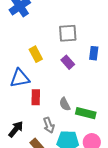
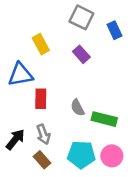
gray square: (68, 33) -> (81, 17), turned 30
blue rectangle: (94, 53) -> (114, 30), moved, turned -32
gray arrow: (49, 125) -> (43, 134), moved

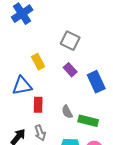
blue rectangle: (114, 30) -> (96, 82), moved, size x1.5

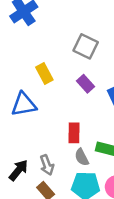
red rectangle: (38, 105) -> (74, 133), moved
gray semicircle: (67, 112) -> (82, 157), moved

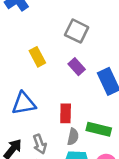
blue triangle: (24, 104) -> (24, 103), moved
gray semicircle: (82, 157) -> (73, 137), turned -140

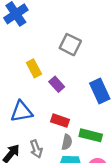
purple rectangle: (77, 67) -> (57, 84), moved
red rectangle: (66, 113) -> (60, 121), turned -72

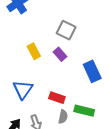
purple rectangle: (57, 84) -> (60, 54), moved
blue triangle: (21, 111) -> (23, 90), turned -45

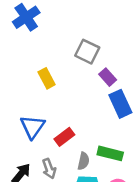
purple rectangle: (60, 54) -> (108, 77), moved
red rectangle: (57, 98) -> (64, 137), moved, turned -56

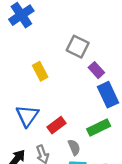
green rectangle: (110, 153) -> (99, 127), moved, turned -40
gray semicircle: (83, 161) -> (74, 147), turned -35

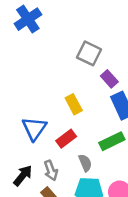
yellow rectangle: (40, 71) -> (74, 104), moved

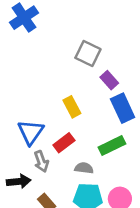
gray semicircle: (85, 163) -> (84, 168), turned -60
gray arrow: (51, 170) -> (41, 161), moved
black arrow: (23, 176) -> (19, 181), turned 45

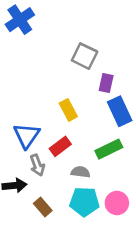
purple rectangle: (109, 80) -> (106, 83), turned 54

